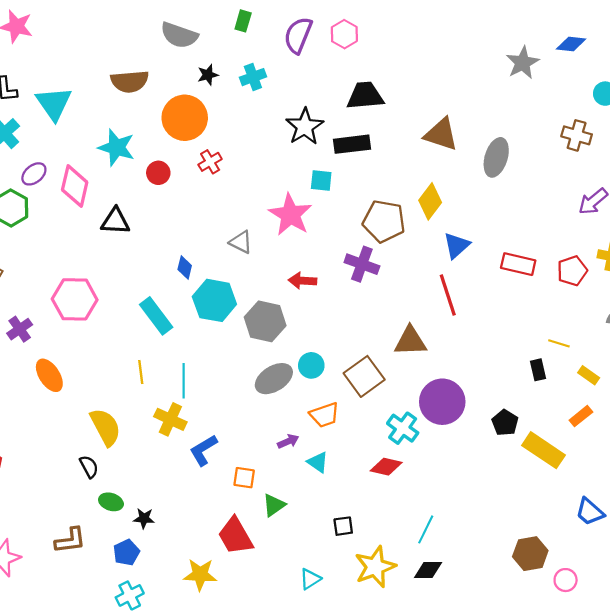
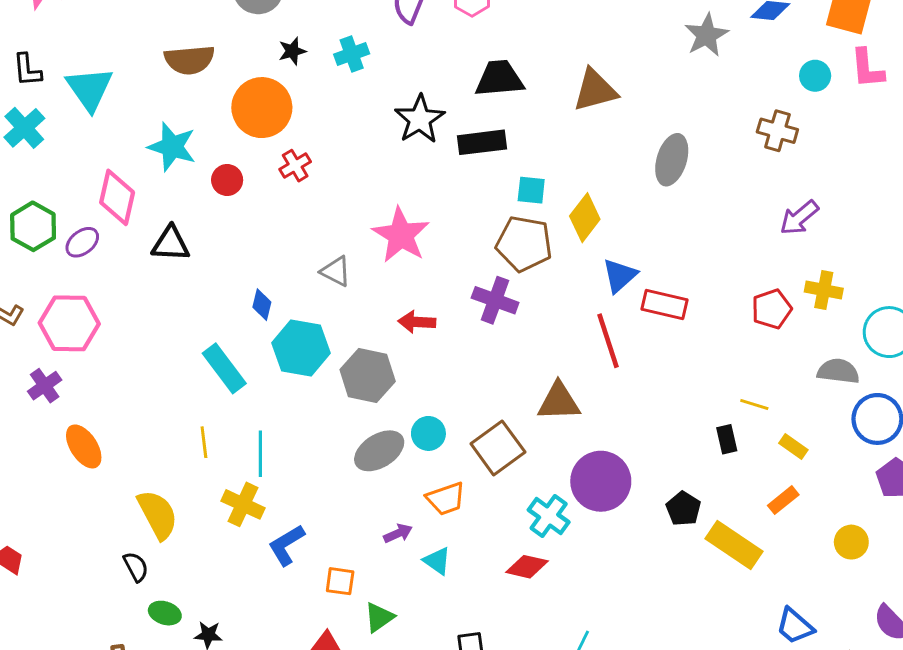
brown triangle: (441, 134) -> (595, 90), moved, turned -33
purple ellipse: (34, 174) -> (82, 242), moved
cyan square: (321, 181) -> (531, 190), moved
red rectangle: (518, 264) -> (664, 305), moved
pink hexagon: (75, 299) -> (69, 323), moved

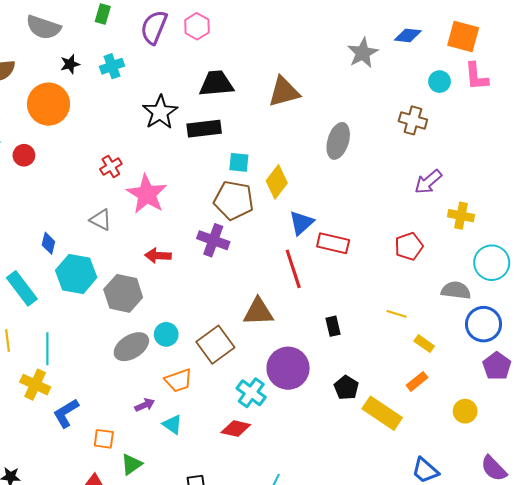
red cross: (295, 166) -> (111, 166), moved
yellow cross: (824, 290) -> (461, 216), moved
black rectangle: (727, 439) -> (333, 326), moved

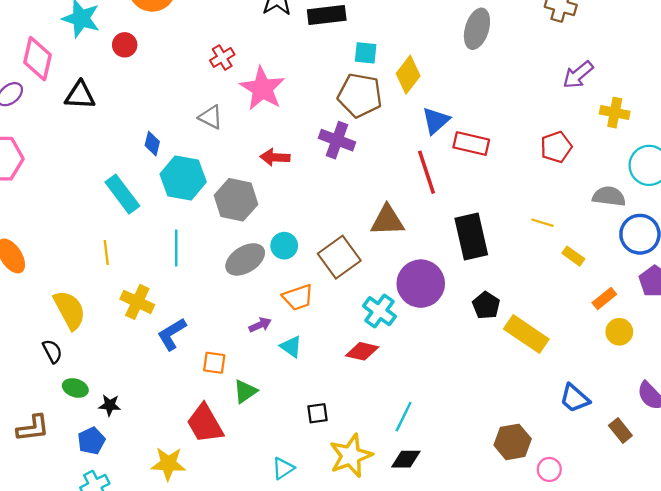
black rectangle: (333, 326) -> (471, 237), size x2.0
cyan line: (47, 349) -> (176, 248), moved
orange rectangle: (417, 381) -> (604, 298), moved

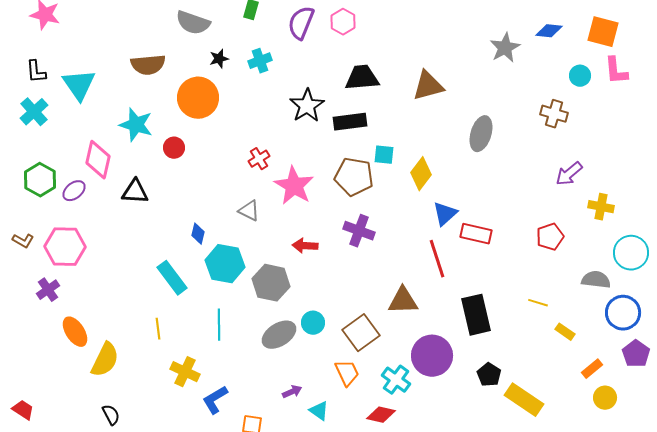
brown pentagon: (360, 95) -> (354, 177), moved
orange trapezoid: (298, 297) -> (347, 373), moved, turned -96
yellow semicircle: (70, 310) -> (105, 360), moved, turned 54

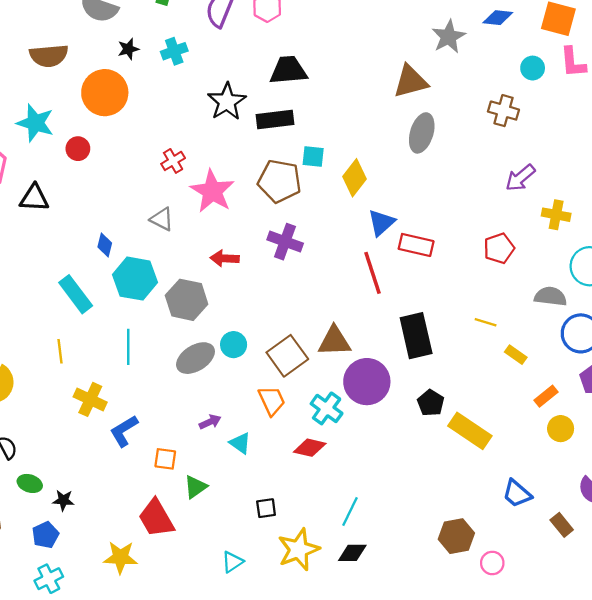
brown triangle: (428, 86) -> (411, 81), moved
brown triangle: (403, 301) -> (334, 341), moved

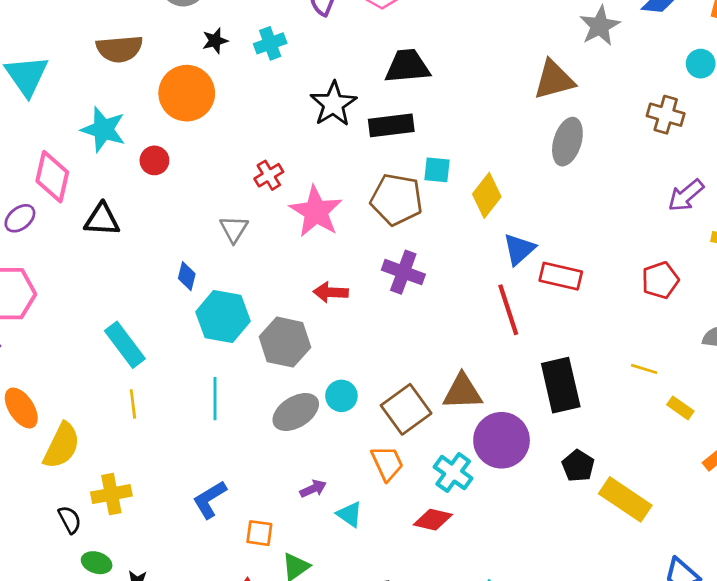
gray triangle: (162, 219) -> (234, 229), moved, turned 35
cyan rectangle: (76, 294) -> (125, 345), moved
yellow cross: (90, 399) -> (111, 494), moved, turned -36

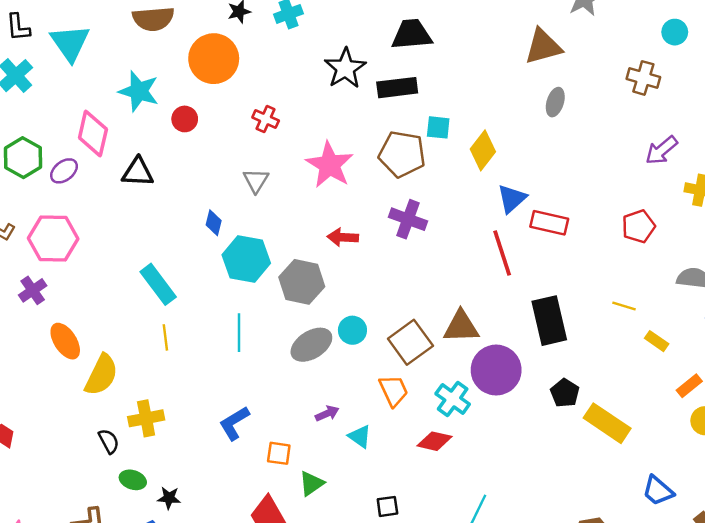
gray ellipse: (567, 142) -> (555, 102), size x0.7
red cross: (269, 175) -> (266, 119), moved, turned -35

